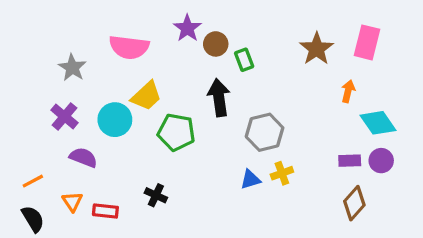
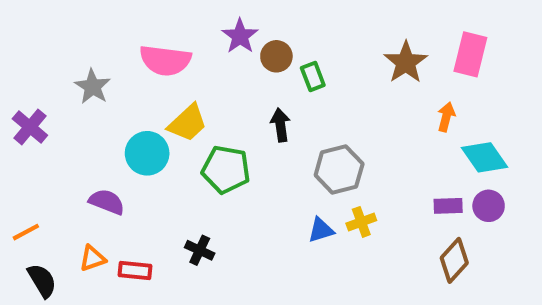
black arrow: (219, 98) -> (280, 125), size x0.7
purple cross: (64, 116) -> (30, 127), moved
orange line: (33, 181) -> (26, 232), moved
orange triangle: (72, 202) -> (93, 258), turned 45

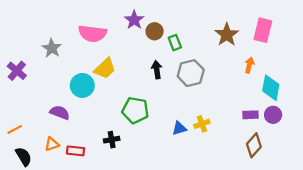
cyan diamond: (485, 157) -> (271, 88), turned 45
green pentagon: (226, 169) -> (135, 110), moved
gray hexagon: (339, 169) -> (191, 73), moved
black cross: (200, 250) -> (112, 140), turned -35

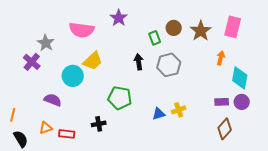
brown circle: (155, 31) -> (174, 28), moved
purple cross: (17, 71) -> (32, 62), moved
orange line: (15, 129) -> (13, 115), turned -48

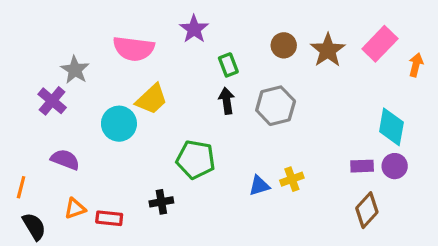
pink rectangle: (233, 27) -> (380, 44), turned 30
green rectangle: (155, 38) -> (228, 65), moved
orange arrow: (221, 58) -> (416, 65), moved
purple semicircle: (53, 100) -> (65, 160), moved

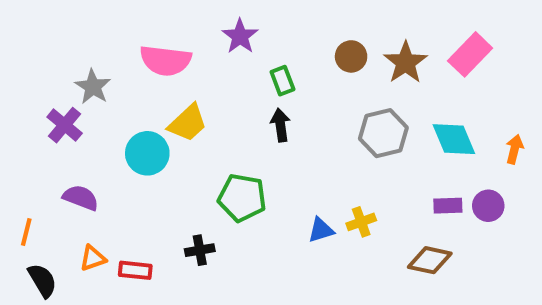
orange arrow: (416, 65) -> (514, 149), moved
gray hexagon: (276, 106) -> (383, 133), moved
cyan diamond: (391, 127) -> (454, 139), moved, turned -33
brown diamond: (367, 210) -> (430, 260), moved, turned 60

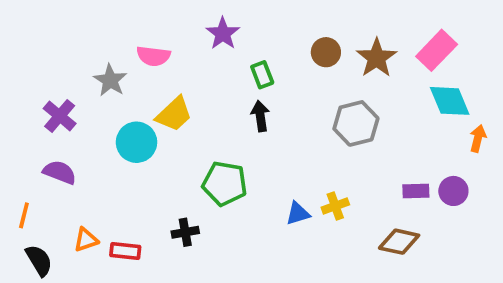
pink semicircle: (165, 60) -> (153, 56), size x0.7
gray star: (93, 87) -> (110, 80), moved
cyan diamond: (454, 139) -> (450, 101), moved
purple semicircle: (81, 198) -> (60, 172), moved

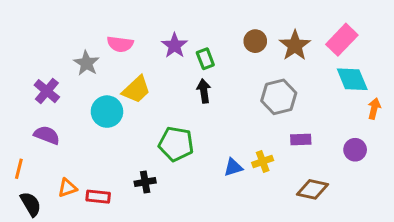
purple star: (223, 33) -> (175, 46), moved
purple rectangle: (416, 191) -> (301, 139), moved

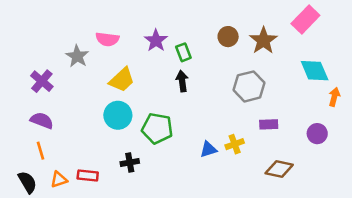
pink rectangle: (342, 40) -> (305, 20), moved
cyan circle: (107, 112) -> (118, 115), moved
orange line: (19, 169) -> (41, 151), moved, turned -30
orange triangle: (67, 188) -> (59, 180), moved

